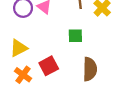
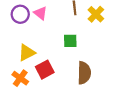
yellow triangle: (19, 48) -> (27, 53), moved

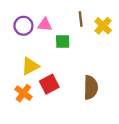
pink triangle: (40, 13) -> (45, 25), turned -32
green square: (70, 41) -> (63, 41), moved

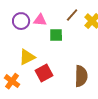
brown line: (81, 19) -> (72, 15), turned 48
orange cross: (23, 93) -> (12, 81), moved

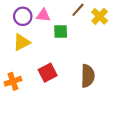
yellow triangle: (27, 57) -> (22, 42), moved
orange cross: (12, 81) -> (13, 81), turned 35

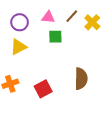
pink triangle: (43, 15) -> (48, 17), moved
red square: (48, 73) -> (43, 89), moved

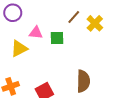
pink triangle: (48, 17) -> (36, 33), moved
purple circle: (20, 22) -> (13, 13), moved

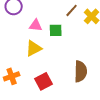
yellow triangle: (19, 49) -> (34, 48), moved

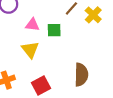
yellow triangle: (34, 48) -> (30, 50), turned -42

